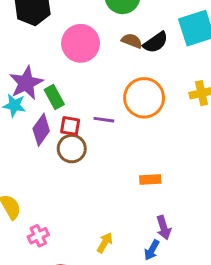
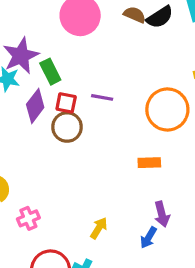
orange circle: (144, 98) -> (167, 109), moved

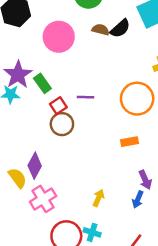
red square: (66, 103) -> (58, 106), turned -35
purple diamond: (35, 106) -> (35, 166), moved
pink cross: (28, 218) -> (43, 199), size x1.5

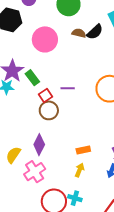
orange rectangle: (129, 142) -> (83, 150), moved
purple diamond: (35, 166) -> (39, 145), moved
yellow semicircle: (17, 178) -> (13, 155), turned -108

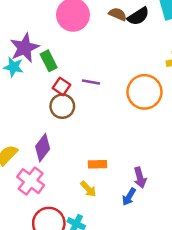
red square: (46, 95) -> (62, 86), turned -32
yellow arrow: (80, 170) -> (88, 189), turned 104
pink cross: (35, 172) -> (31, 181), turned -30

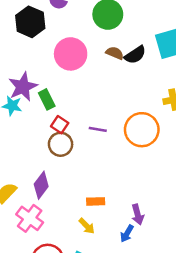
purple line: (91, 82) -> (98, 129), moved

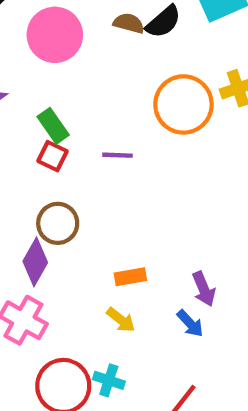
green rectangle: (47, 99) -> (53, 126), moved
orange circle: (142, 130) -> (183, 104), moved
brown circle: (61, 144) -> (58, 223), moved
blue arrow: (127, 233) -> (190, 323), turned -66

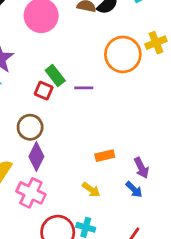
green rectangle: (53, 126) -> (55, 75), moved
brown circle: (58, 223) -> (30, 127), moved
orange rectangle: (130, 277) -> (105, 156), moved

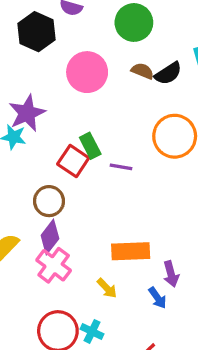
red square: (44, 91) -> (73, 161), size x1.4
orange rectangle: (105, 156) -> (131, 251), size x1.6
pink cross: (31, 193) -> (54, 265), moved

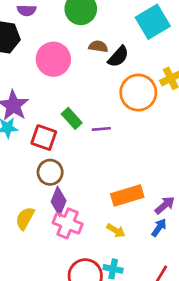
black semicircle: (168, 73) -> (118, 57), moved
red square: (73, 161) -> (44, 138), moved
purple arrow: (171, 274) -> (165, 205), turned -100
blue arrow: (157, 298) -> (159, 228), turned -96

